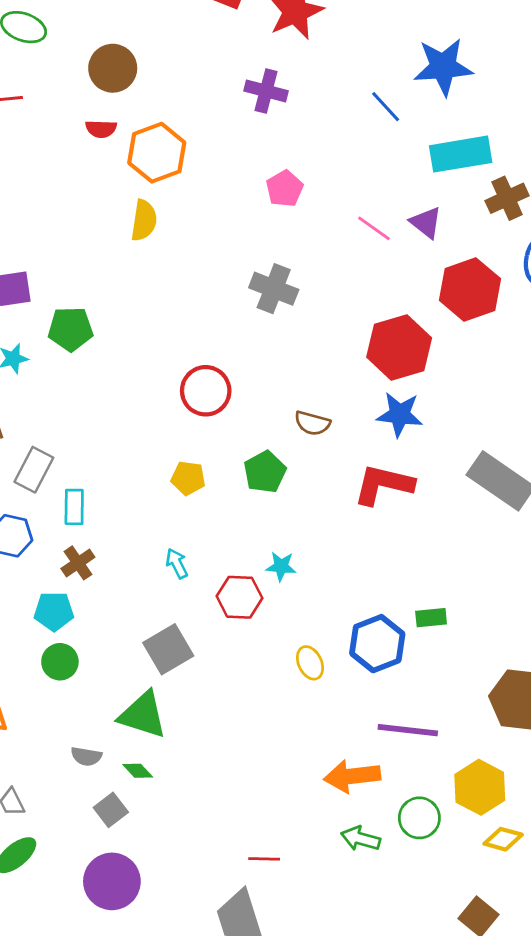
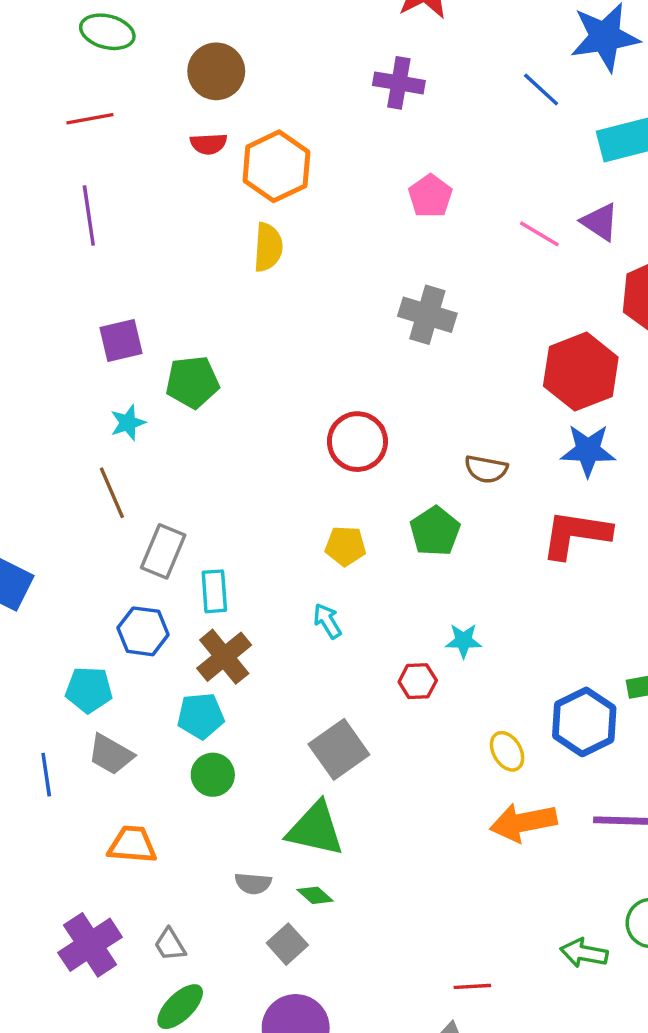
brown cross: (78, 563) -> (224, 657), size x1.4
cyan arrow: (177, 563) -> (327, 621), moved
red hexagon: (240, 597) -> (418, 681), size x0.7
orange arrow: (352, 776) -> (523, 822), moved

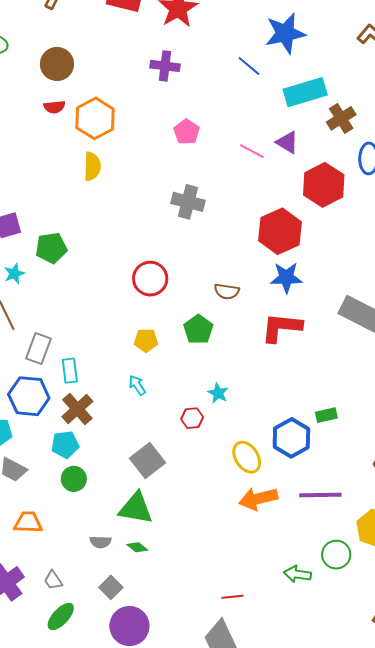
blue hexagon: (143, 631) -> (29, 396), size x1.4
cyan star: (463, 641) -> (218, 393), turned 30
yellow ellipse: (507, 751) -> (247, 457), size x1.4
gray square: (287, 944) -> (111, 587), moved

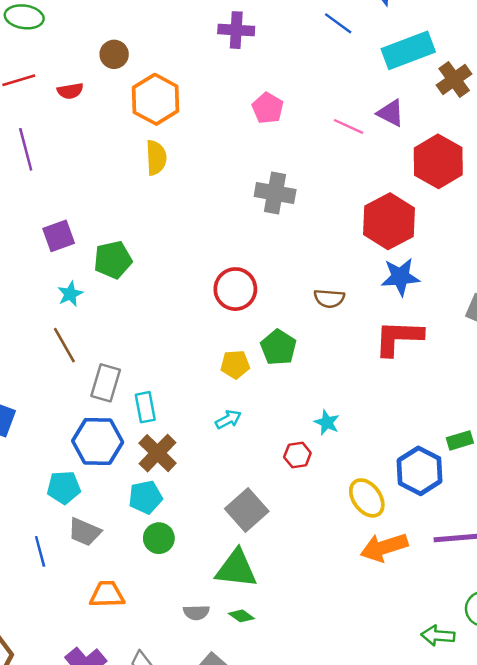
brown circle: (57, 64) -> (114, 54), moved, size x0.7
red semicircle: (54, 107) -> (70, 91), moved
green pentagon: (198, 329) -> (278, 347), moved
cyan arrow: (137, 385) -> (228, 419), turned 100

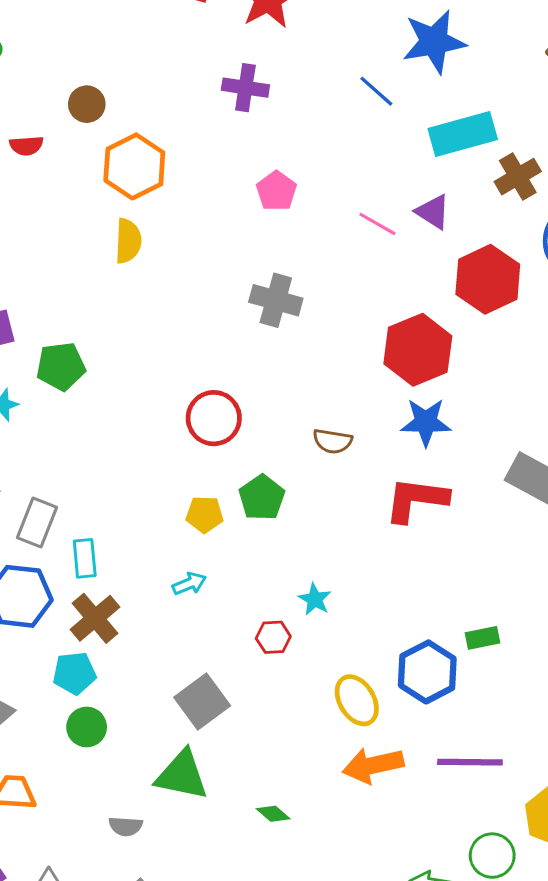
green diamond: (241, 616) -> (273, 814), moved

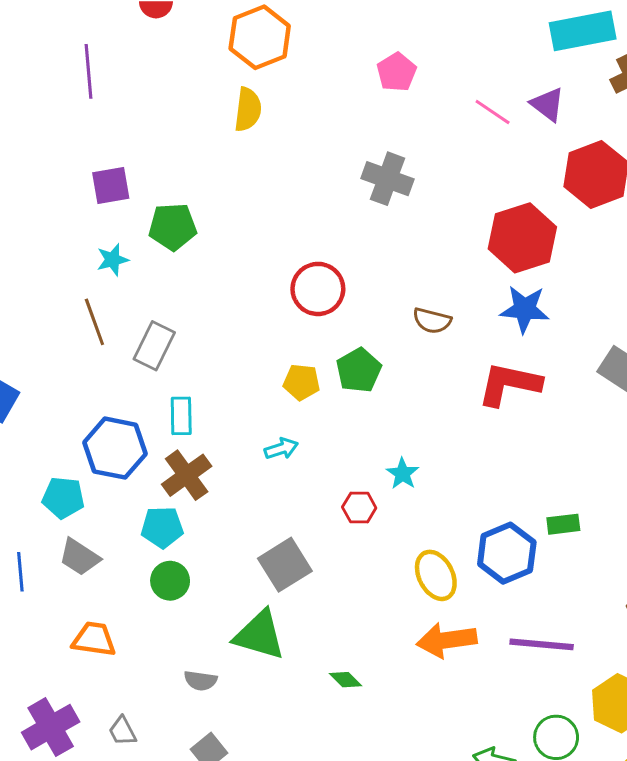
gray rectangle: (37, 523) -> (154, 346), moved

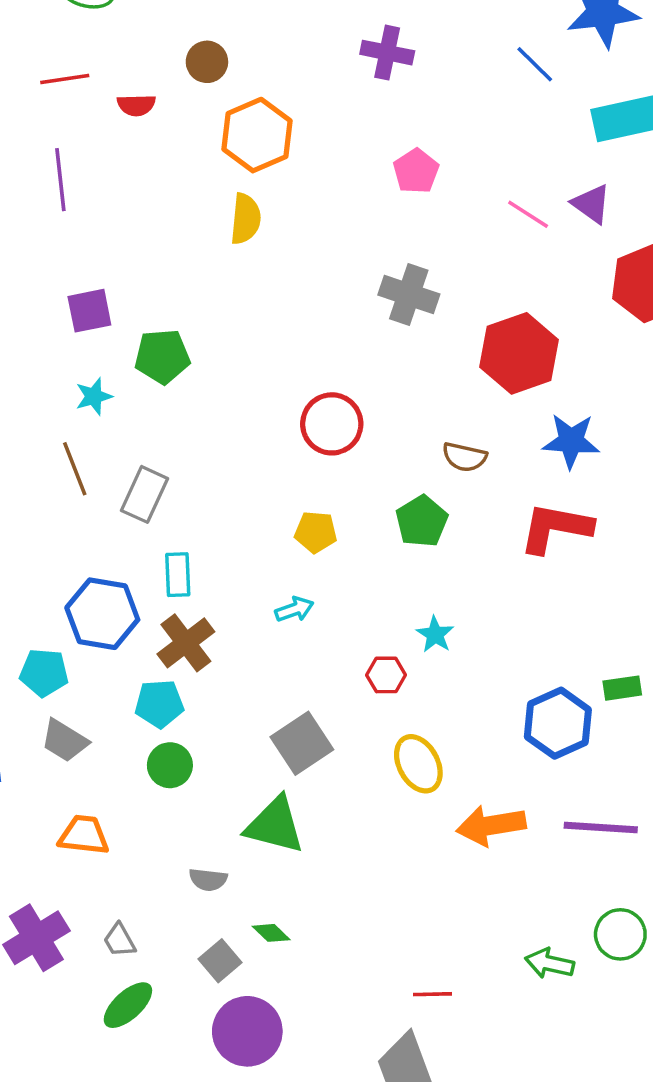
red hexagon: (522, 238) -> (519, 353), moved
green pentagon: (359, 370) -> (422, 521), moved
yellow ellipse: (436, 575) -> (418, 764), moved
green diamond: (346, 680) -> (271, 933), moved

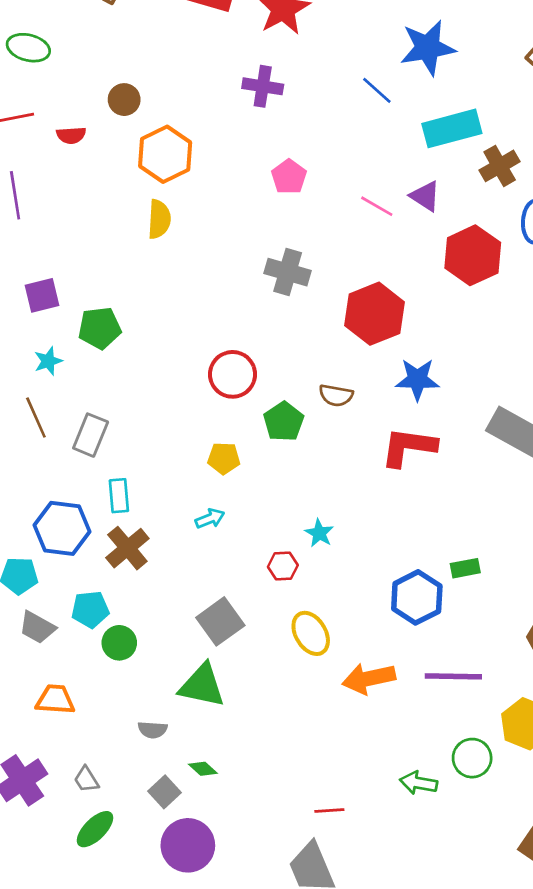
green pentagon: (422, 521) -> (284, 422), moved
cyan pentagon: (159, 704) -> (90, 609), moved

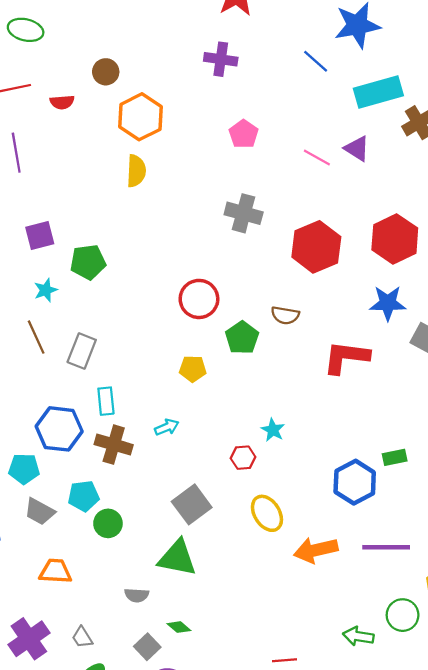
red hexagon: (473, 255) -> (395, 239), moved
blue star: (417, 379) -> (388, 303), moved
cyan arrow: (210, 519) -> (167, 427), moved
brown cross: (127, 548) -> (114, 445), turned -33

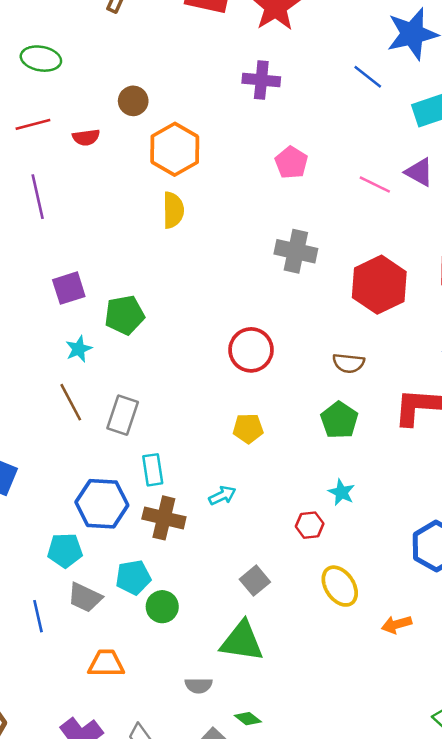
green pentagon: (242, 338) -> (339, 420), moved
gray square: (192, 504) -> (255, 581), size x0.7
orange arrow: (316, 550) -> (397, 624), size x0.6

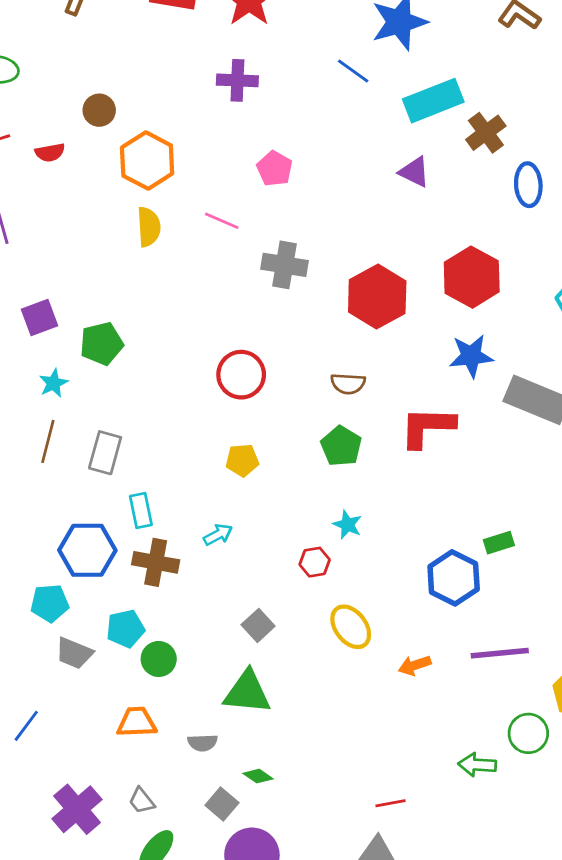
pink line: (375, 185) -> (222, 221), moved
brown line: (71, 402) -> (48, 441), turned 45
blue line: (38, 616) -> (26, 726), moved, turned 52
orange trapezoid: (106, 663) -> (137, 722), moved

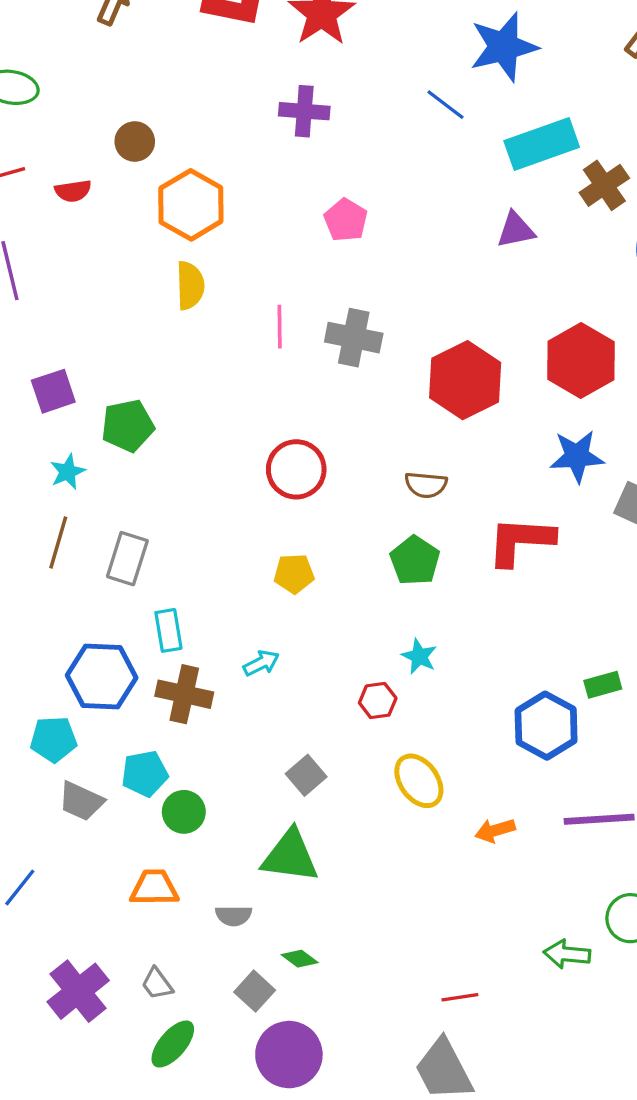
purple triangle: (414, 172) -> (516, 230), turned -40
pink line: (222, 221) -> (280, 327), moved, turned 64

